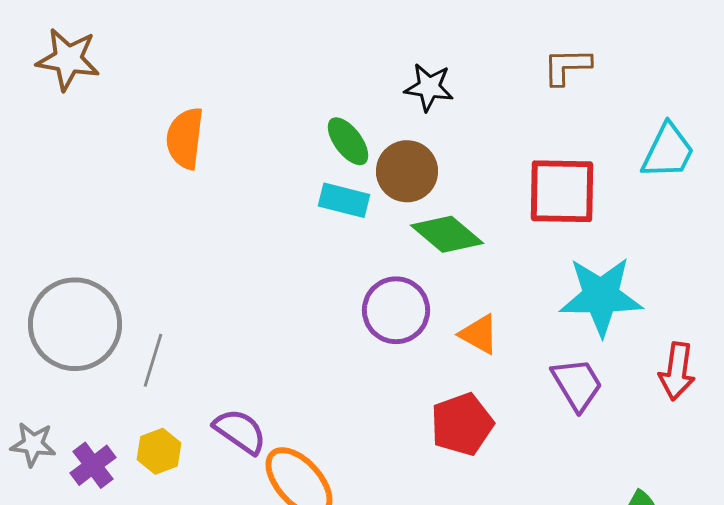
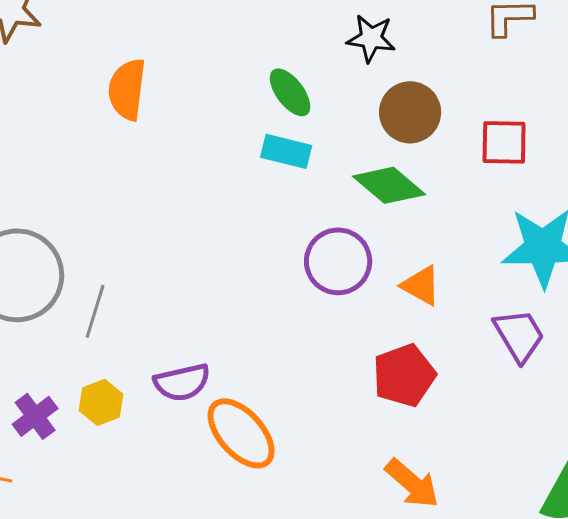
brown circle: (407, 171) -> (410, 112), moved
red square: (562, 191) -> (504, 142), size x0.7
purple semicircle: (240, 431) -> (182, 382), turned 132

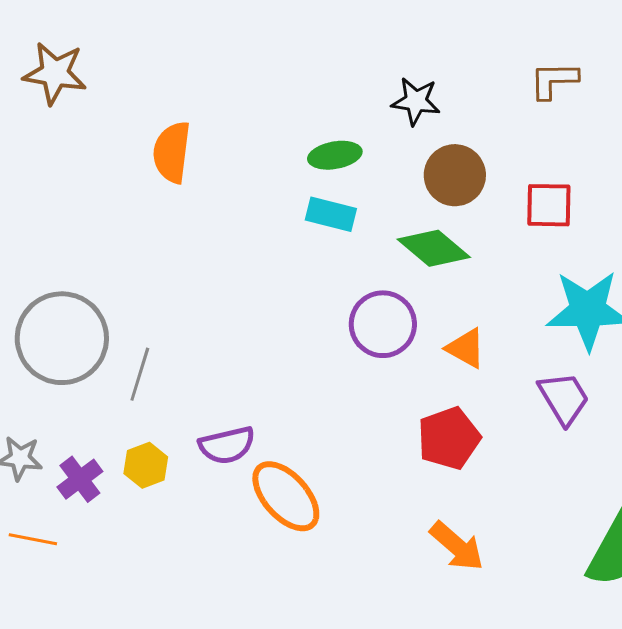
green ellipse: (290, 92) -> (335, 155), turned -63

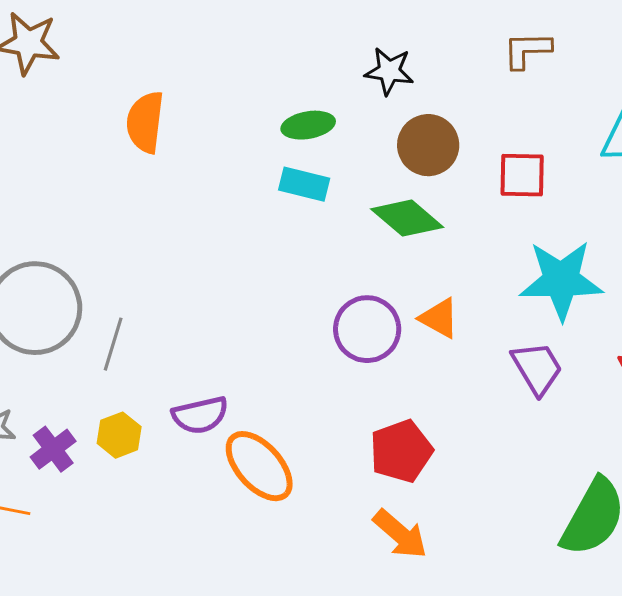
purple circle: (383, 324) -> (367, 329), moved
red pentagon: (449, 438) -> (401, 451), moved
orange arrow: (457, 546) -> (400, 534), moved

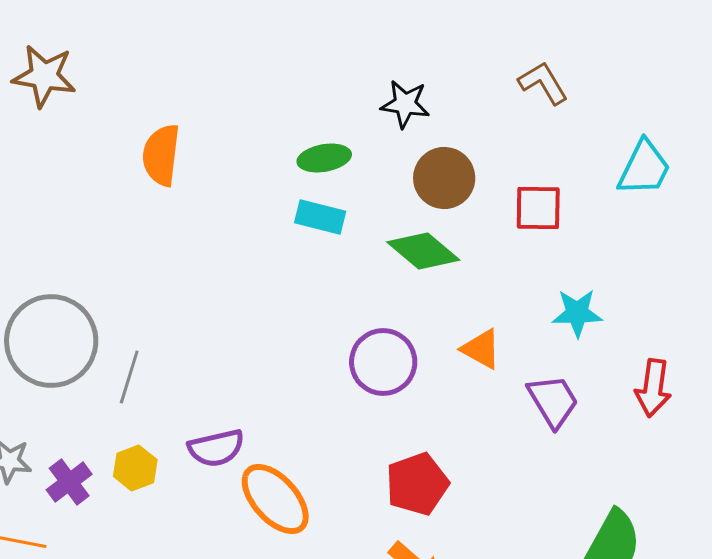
brown L-shape: (527, 50) -> (543, 83), turned 60
cyan star: (561, 280) -> (577, 313), size x0.6
orange triangle: (439, 318) -> (481, 349), moved

